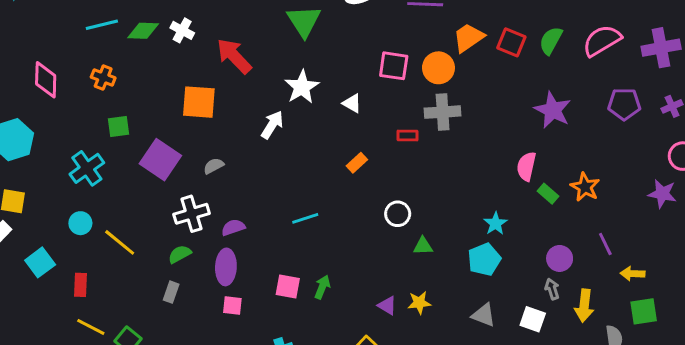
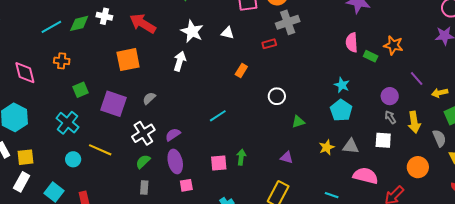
yellow line: (120, 242) -> (100, 150), moved
green triangle: (423, 246) -> (298, 122), moved
yellow star: (419, 303) -> (327, 147), moved

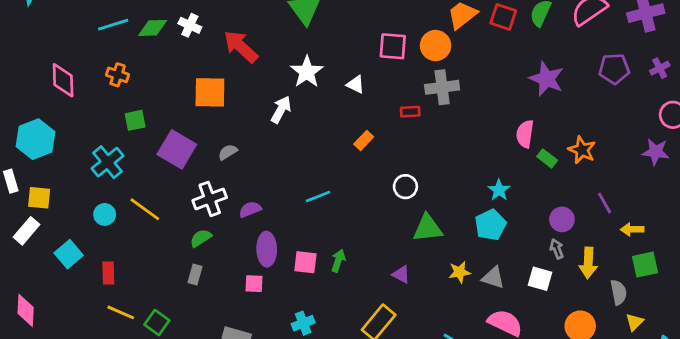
green triangle: (298, 122) -> (428, 228), size x1.6
purple ellipse: (175, 161) -> (267, 249), moved

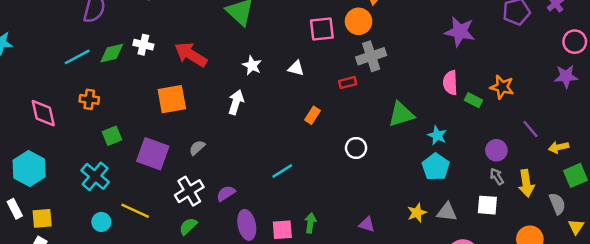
white star: (307, 72) -> (252, 65), size x0.7
green triangle: (428, 228) -> (401, 114), moved

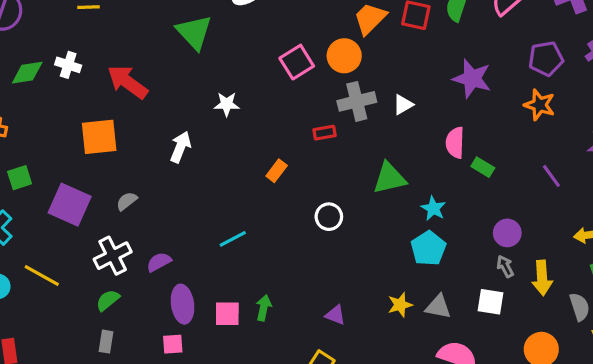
pink square: (322, 29) -> (297, 62), turned -30
white star: (252, 65) -> (227, 104), moved, turned -30
white triangle: (296, 68) -> (403, 105), moved, turned -49
orange star: (502, 87) -> (540, 105), moved
purple line: (530, 129) -> (551, 176), moved

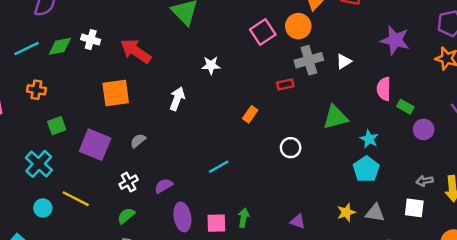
purple circle: (507, 233) -> (424, 129), moved
white cross: (113, 256) -> (129, 182), size x0.7
gray arrow: (505, 266) -> (425, 181), turned -70

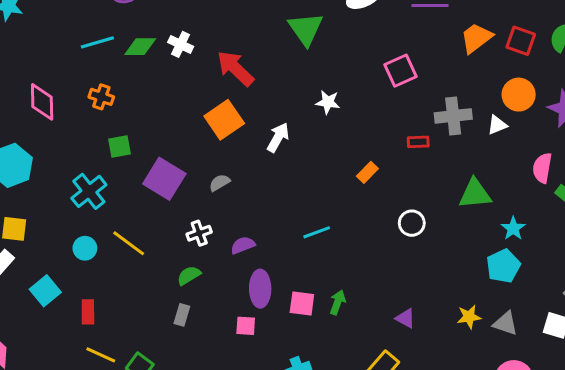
orange circle: (298, 26) -> (519, 95), moved
orange square: (116, 93) -> (224, 120), moved, turned -36

